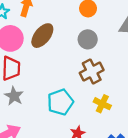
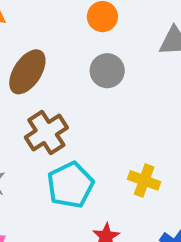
brown cross: (92, 72) -> (46, 133), moved

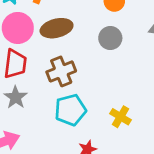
brown ellipse: (27, 72) -> (57, 28), turned 32

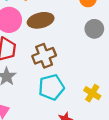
gray circle: (110, 38) -> (94, 29), moved

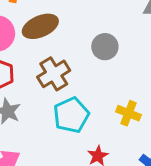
gray circle: (94, 29) -> (105, 47), moved

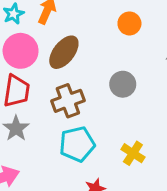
brown ellipse: (40, 26) -> (64, 52), turned -40

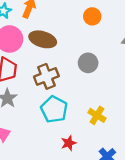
brown ellipse: (64, 52) -> (43, 39), turned 70
cyan pentagon: (77, 144) -> (54, 109), turned -30

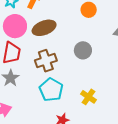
brown ellipse: (43, 39) -> (44, 28), turned -40

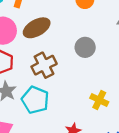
cyan pentagon: (51, 90) -> (35, 100), moved

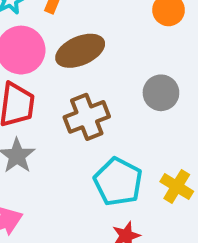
cyan pentagon: (35, 100) -> (118, 182), moved

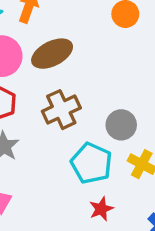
gray circle: (161, 93) -> (121, 125), moved

